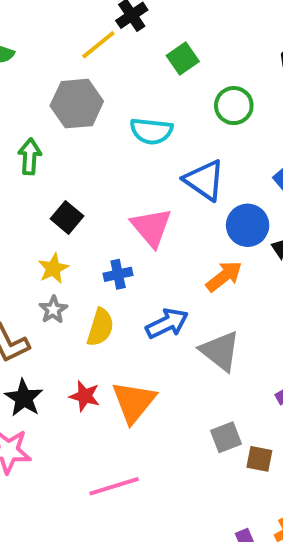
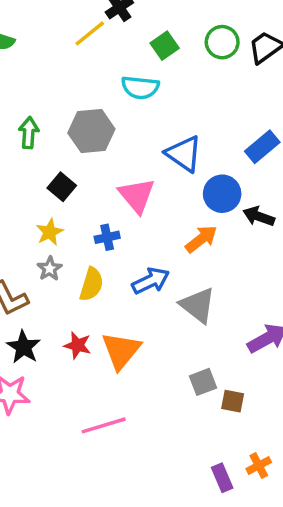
gray hexagon: (77, 104) -> (91, 131), moved
green circle: (234, 106) -> (222, 42), moved
cyan semicircle: (151, 131) -> (140, 87), moved

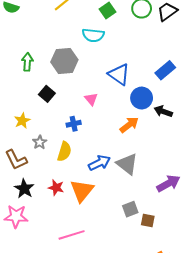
pink triangle: (137, 195) -> (91, 99), size x0.6
yellow star: (50, 232) -> (22, 121), moved
blue arrow: (151, 281) -> (99, 163), moved

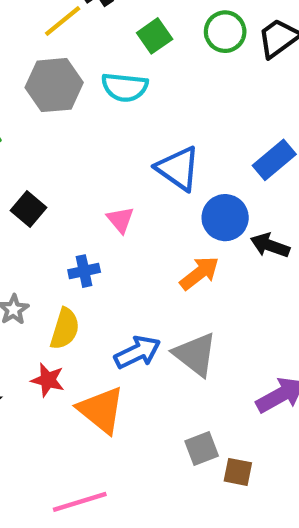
gray hexagon: (64, 61) -> (54, 85), moved
red star: (56, 188) -> (48, 380), moved
orange triangle: (82, 191) -> (101, 410), turned -30

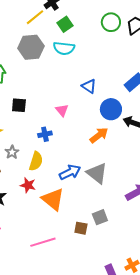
green square: (155, 36) -> (65, 24), moved
blue triangle: (178, 168) -> (89, 86), size x0.7
black square: (28, 209) -> (19, 105), turned -35
brown square: (238, 472) -> (81, 228), moved

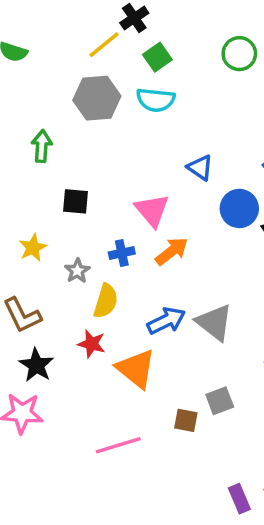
pink triangle: (62, 110) -> (152, 210), size x1.5
orange arrow: (99, 135) -> (172, 251), moved
gray star: (12, 152) -> (77, 271), moved

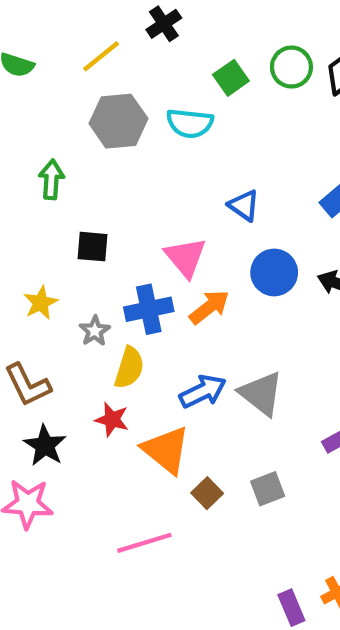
yellow line: (104, 45) -> (101, 56), moved
green square: (157, 57) -> (231, 78), moved
blue circle: (239, 208) -> (274, 272), moved
blue cross: (122, 253) -> (149, 309), size x1.5
brown square: (186, 420) -> (207, 493), moved, turned 35

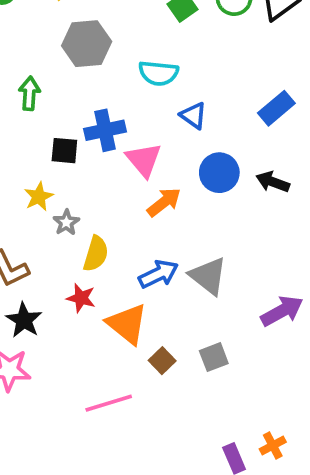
cyan semicircle: (190, 123) -> (158, 73), moved
yellow star: (41, 303) -> (39, 197), moved
blue cross: (149, 309) -> (105, 130), moved

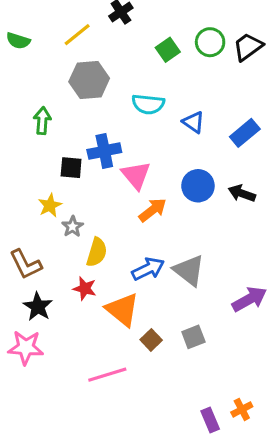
blue triangle: (193, 116) -> (193, 122), moved

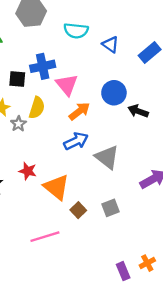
black arrow: (242, 193) -> (138, 111), moved
yellow semicircle: (97, 252) -> (37, 108), moved
blue arrow: (148, 269) -> (76, 141), moved

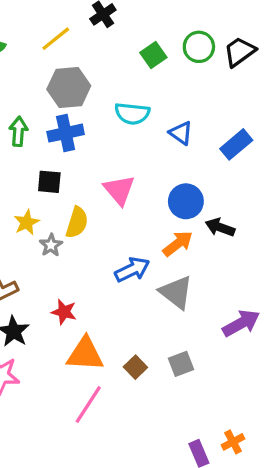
blue cross: (43, 66) -> (66, 133), moved
orange arrow: (79, 111) -> (178, 244), moved
orange triangle: (56, 187) -> (85, 354), moved, turned -36
pink line: (45, 237) -> (88, 405), turned -40

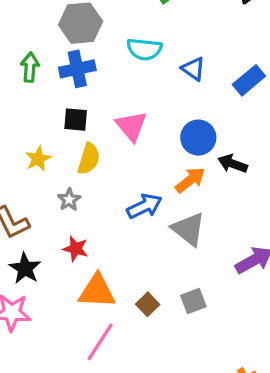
black square: (49, 182) -> (76, 120), moved
gray star: (51, 245) -> (69, 200), moved

